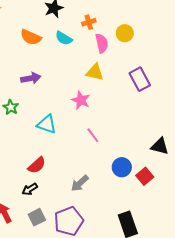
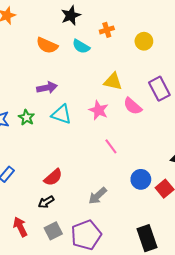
pink semicircle: (102, 43) -> (133, 106), moved, turned 144
cyan triangle: (47, 124) -> (61, 114), moved

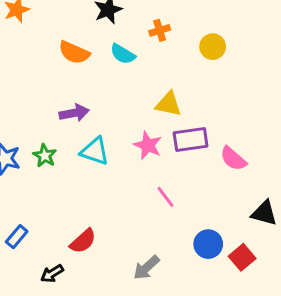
purple rectangle: (159, 89) -> (191, 139), moved, turned -70
pink semicircle: (133, 106) -> (233, 159), moved
black arrow: (46, 202) -> (52, 274), moved

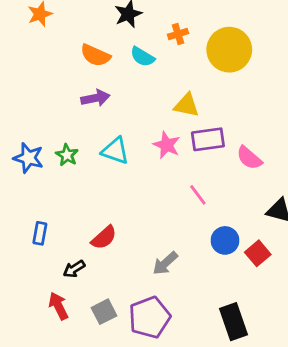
yellow circle: (213, 47) -> (229, 50), size x1.8
purple arrow: (74, 113) -> (95, 98), moved
pink line: (165, 197) -> (198, 195), moved
blue rectangle: (17, 237) -> (40, 233), turned -30

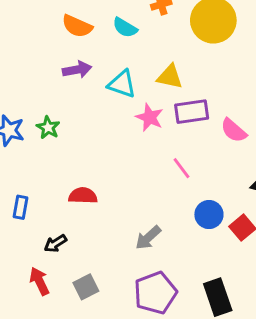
cyan triangle: (115, 151) -> (122, 84), moved
red semicircle: (104, 238) -> (83, 196), moved, turned -136
purple pentagon: (150, 317) -> (155, 293), moved

